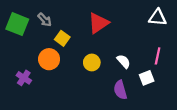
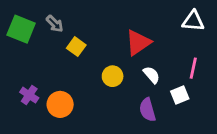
red triangle: (98, 23) -> (138, 43), moved
orange circle: (49, 59) -> (60, 104), moved

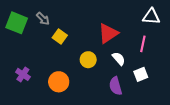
pink line: (193, 68) -> (143, 44), moved
orange circle: (60, 104) -> (59, 82), moved

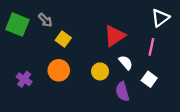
white triangle: (151, 17) -> (160, 18), turned -42
yellow circle: (88, 60) -> (100, 71), moved
white square: (141, 74) -> (149, 79), turned -32
orange circle: (59, 82) -> (59, 70), moved

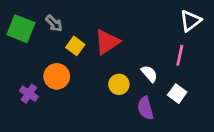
red triangle: (115, 36) -> (107, 42), moved
orange circle: (59, 70) -> (57, 76), moved

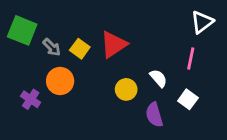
gray arrow: (54, 23) -> (52, 47), moved

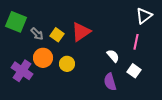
yellow circle: (126, 89) -> (67, 64), moved
purple cross: (31, 99) -> (22, 71), size x1.5

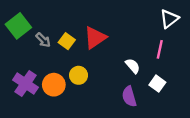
green square: (16, 22) -> (18, 26), turned 30
orange circle: (43, 58) -> (54, 85), moved

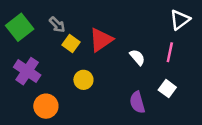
gray arrow: (43, 40) -> (57, 25), moved
white semicircle: (133, 66) -> (137, 57), moved
purple cross: (26, 84) -> (27, 71), moved
orange circle: (54, 85) -> (46, 106), moved

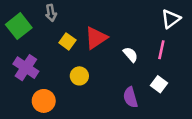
gray arrow: (57, 25) -> (51, 13), moved, turned 35

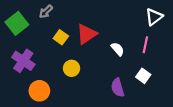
gray arrow: (51, 13) -> (46, 12), turned 56

